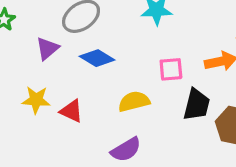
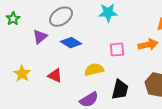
yellow star: (36, 100) -> (22, 74), moved, turned 30
black trapezoid: (197, 105) -> (120, 90), moved

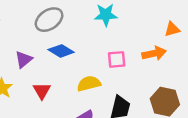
purple triangle: (40, 37) -> (24, 59), moved
red triangle: (55, 76) -> (42, 91), turned 35

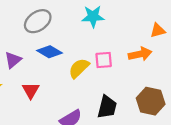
yellow semicircle: (89, 84) -> (79, 68), moved, turned -30

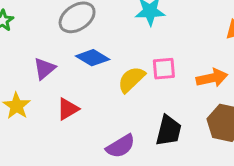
orange arrow: (140, 54) -> (212, 78), moved
red triangle: (31, 91) -> (68, 109), turned 30

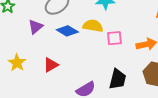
purple triangle: (44, 69) -> (35, 27), moved
yellow semicircle: (131, 79) -> (93, 26), moved, turned 54

